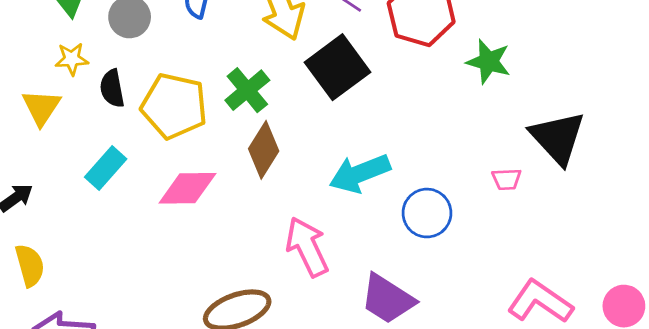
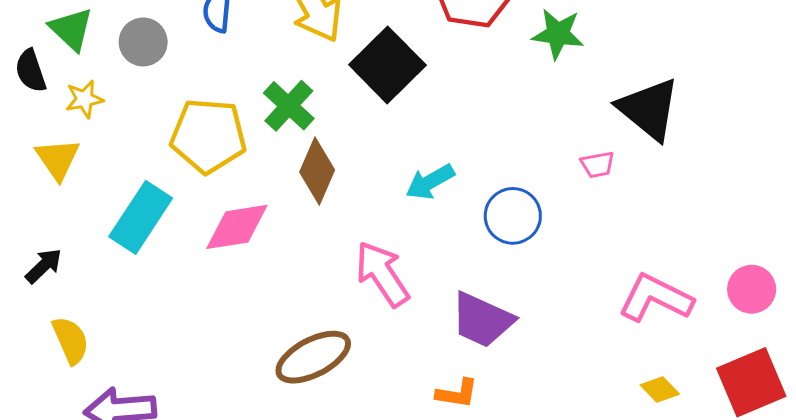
black semicircle: (112, 88) -> (31, 71), moved
cyan rectangle: (106, 168) -> (141, 217), size x1.4
cyan arrow: (360, 173) -> (430, 182), size x0.7

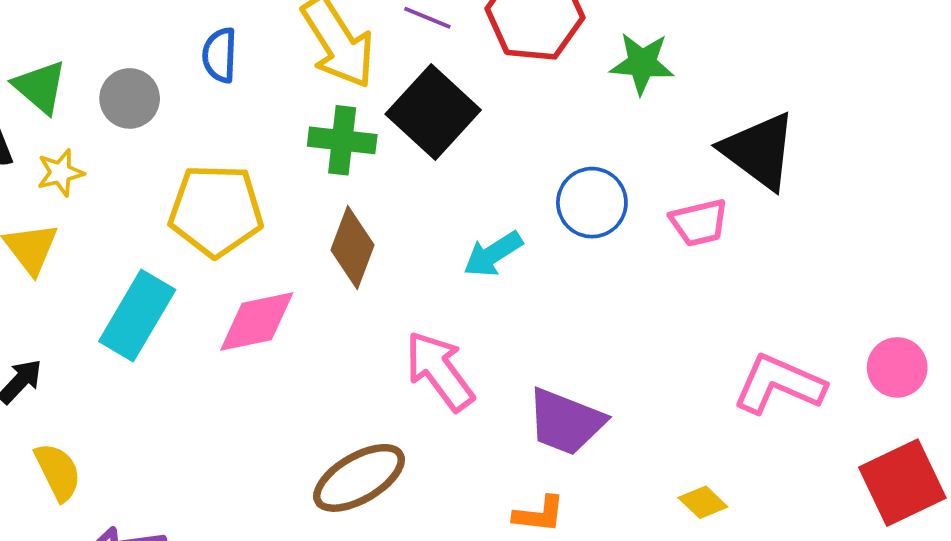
green cross: (289, 106) -> (342, 140), moved, turned -33
pink trapezoid: (598, 165) -> (699, 223), size x1.4
blue circle: (513, 216) -> (592, 203), moved
yellow diamond: (660, 389) -> (703, 502), moved

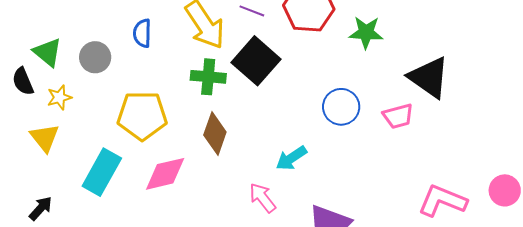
cyan arrow: (493, 254) -> (291, 158), moved
pink arrow: (440, 371) -> (262, 198), size x0.7

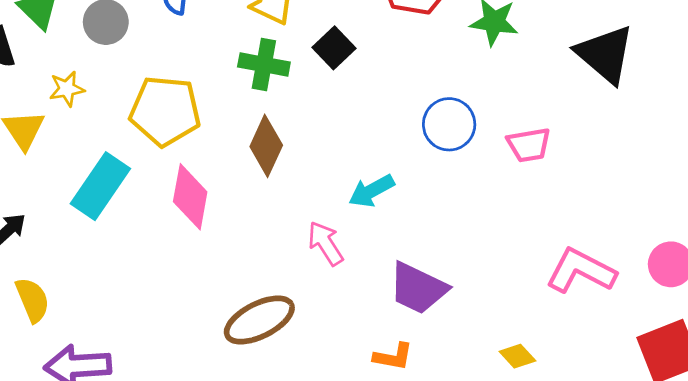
black square: (256, 61) -> (334, 48), size x0.6
black triangle: (429, 77) -> (605, 54), moved
yellow star: (59, 97) -> (67, 89), moved
pink diamond: (165, 174) -> (190, 197), turned -72

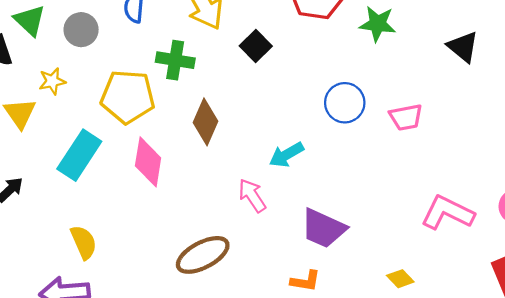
black triangle: (605, 54) -> (463, 47), size x0.7
green cross: (264, 65) -> (175, 60), moved
yellow semicircle: (32, 300) -> (84, 242), moved

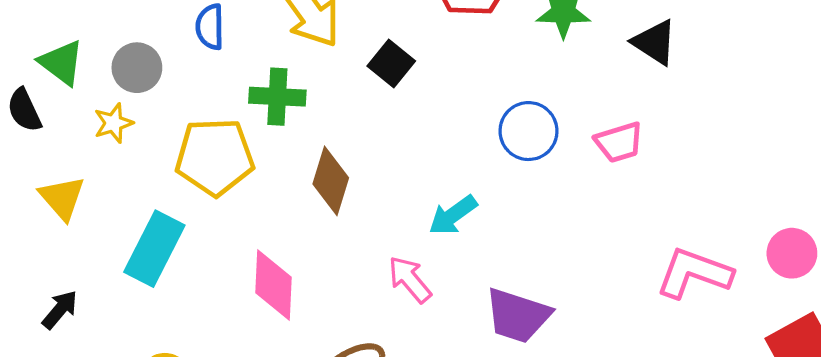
black triangle: (463, 47) -> (655, 42), moved
yellow star: (52, 81) -> (113, 123), moved
pink diamond: (148, 162) -> (273, 285), moved

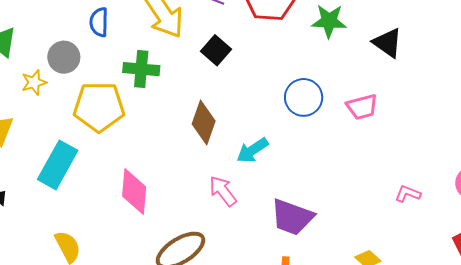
gray circle: (137, 68) -> (64, 57), moved
brown diamond: (331, 181) -> (204, 123), moved
pink L-shape: (694, 273) -> (408, 194), size x0.5

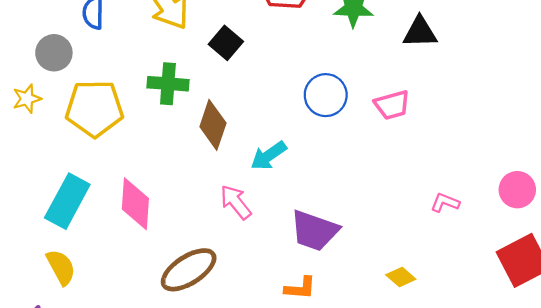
black triangle: (388, 43) -> (420, 32), turned -36
green cross: (141, 69) -> (168, 84), moved
yellow star: (34, 82) -> (27, 99), moved
cyan rectangle: (58, 165) -> (67, 201), moved

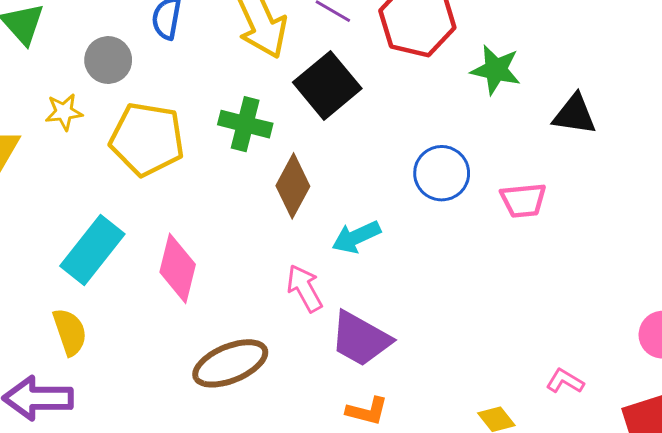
black square: (226, 43) -> (327, 85), size x1.5
pink L-shape: (445, 203) -> (565, 381), moved
purple trapezoid: (314, 231) -> (361, 339), moved

